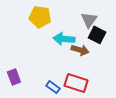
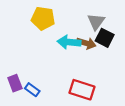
brown arrow: (80, 50) -> (86, 43), moved
blue rectangle: (53, 87) -> (32, 90), moved

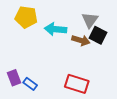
yellow pentagon: (43, 18) -> (26, 17), moved
cyan arrow: (69, 42) -> (55, 29), moved

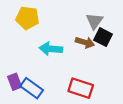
cyan arrow: (55, 29) -> (51, 49), moved
blue rectangle: (30, 84) -> (32, 88), size x1.5

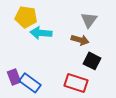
black square: (103, 37) -> (92, 61), moved
cyan arrow: (51, 49) -> (41, 33), moved

